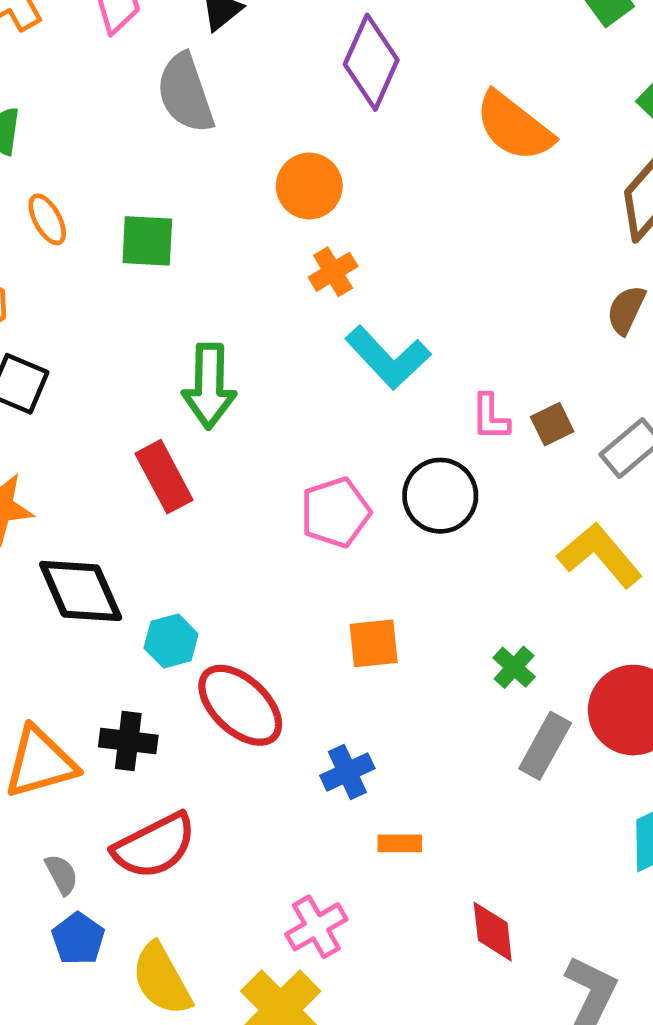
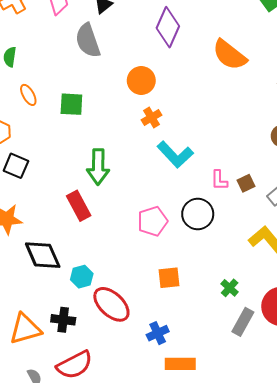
orange rectangle: (400, 843) -> (180, 364), size x1.6

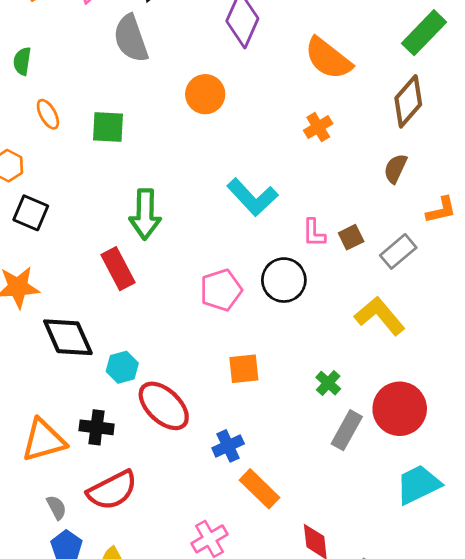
orange cross: (152, 118) -> (318, 127), moved
orange rectangle: (180, 364) -> (260, 489), turned 44

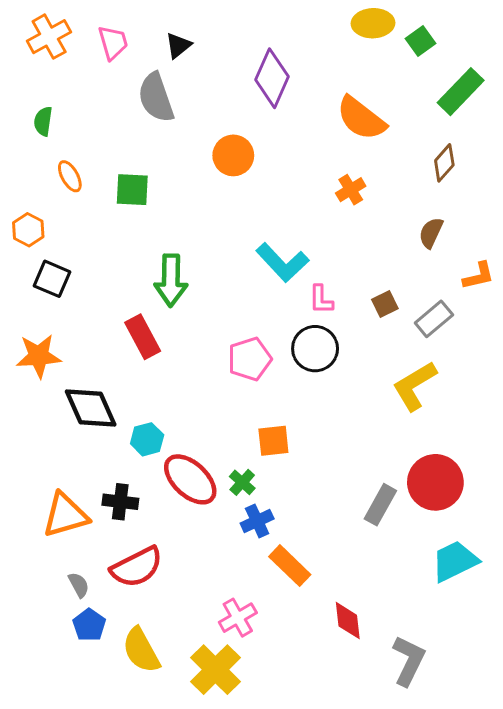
brown diamond: (408, 101) -> (444, 163), size x0.7
pink L-shape: (314, 233) -> (321, 300), moved
yellow L-shape: (380, 316) -> (415, 386), turned -81
green cross: (328, 383) -> (242, 482), moved

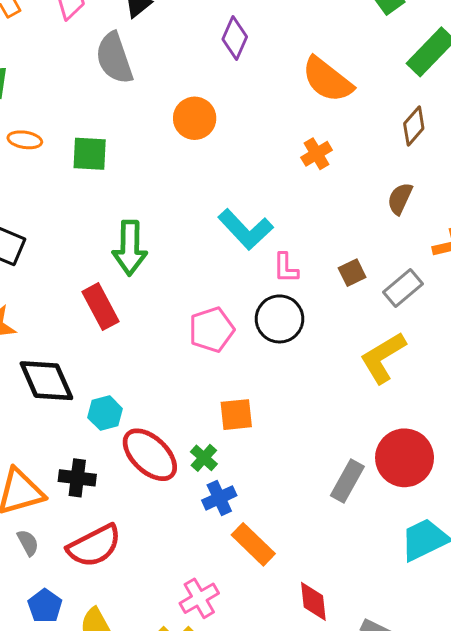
purple diamond: (272, 78) -> (235, 38), size x0.7
orange ellipse: (70, 176) -> (25, 140), turned -52
gray semicircle: (79, 585) -> (28, 543), moved

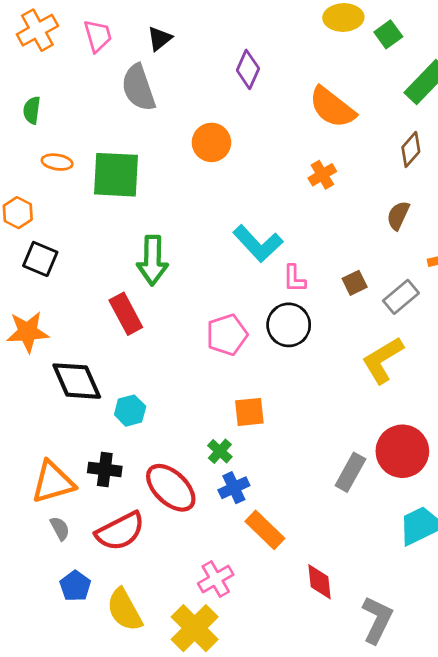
green square: (90, 154) -> (116, 175), size x1.5
red ellipse: (150, 455) -> (171, 488), moved

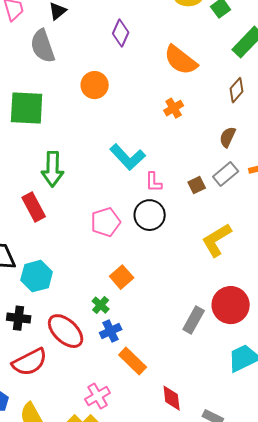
gray rectangle: (401, 297) -> (226, 174), moved
cyan hexagon: (130, 411) -> (37, 276), size x1.4
orange square: (249, 412) -> (122, 277), turned -35

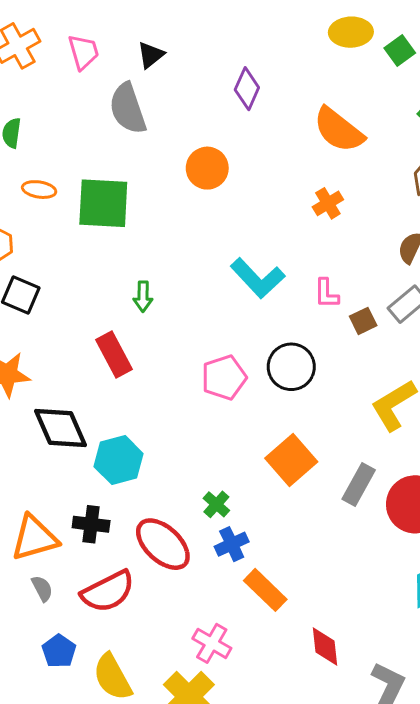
green arrow: (53, 169) -> (143, 297), size x0.6
pink L-shape: (154, 182) -> (326, 293), moved
orange square: (122, 277) -> (291, 460), moved, size x1.4
gray rectangle: (194, 320) -> (359, 484), moved
pink cross: (98, 396) -> (212, 643), turned -30

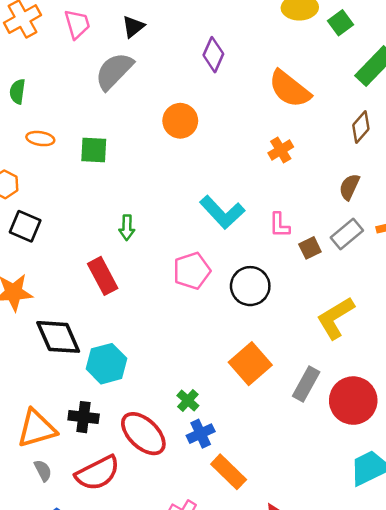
gray semicircle: (128, 109) -> (114, 71), turned 63
green square: (103, 203) -> (94, 150), size x0.6
pink pentagon: (224, 378) -> (192, 271), moved

